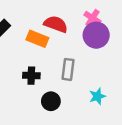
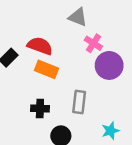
pink cross: (92, 18) -> (93, 43), moved
red semicircle: (56, 24) -> (40, 46), moved

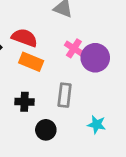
pink cross: (93, 43) -> (74, 48), moved
cyan star: (110, 131) -> (97, 125), turned 30

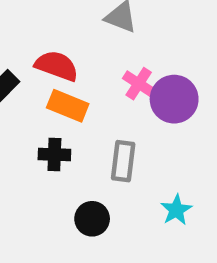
black cross: (24, 102) -> (54, 155), moved
cyan star: (97, 125) -> (176, 210), turned 30

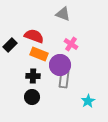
purple circle: (174, 99) -> (60, 65), moved
black circle: (92, 219) -> (32, 97), moved

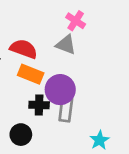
gray triangle: (63, 14) -> (66, 45), moved
pink cross: (71, 44) -> (76, 21), moved
black cross: (33, 76) -> (39, 105), moved

